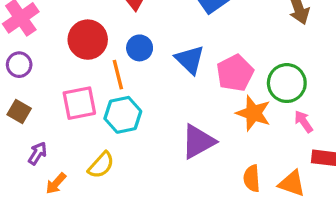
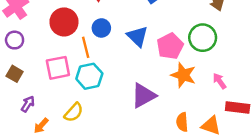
green circle: (287, 83) -> (203, 38), moved

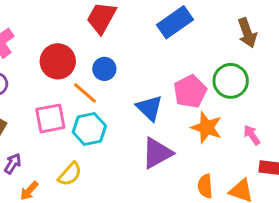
blue triangle: (138, 36) -> (149, 108), moved
orange line: (86, 47) -> (85, 93), turned -35

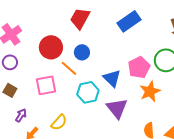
orange star: (207, 128) -> (150, 91), turned 30
cyan hexagon: (89, 129) -> (88, 92), moved
purple triangle: (157, 153) -> (117, 108), turned -40

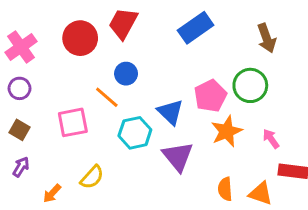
red circle: (51, 47) -> (80, 38), moved
purple arrow: (21, 115) -> (21, 167), moved

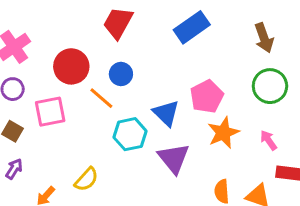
red circle: (80, 38) -> (71, 66), moved
green circle: (250, 85) -> (270, 86), moved
pink square: (73, 122) -> (50, 112), moved

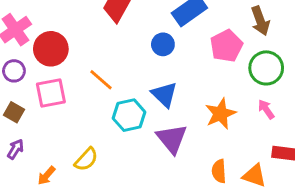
red circle: (71, 66) -> (51, 49), moved
blue circle: (121, 74) -> (163, 44), moved
pink pentagon: (207, 97) -> (226, 46), moved
pink arrow: (268, 140) -> (266, 109), moved

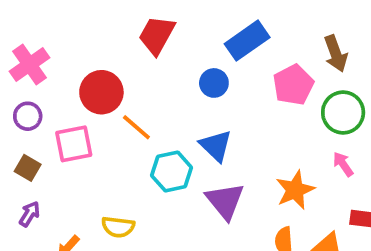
red circle: (51, 49) -> (101, 92), moved
orange star: (220, 114) -> (295, 190), moved
yellow semicircle: (86, 159) -> (118, 227), turned 55

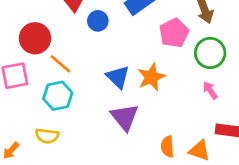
blue circle: (214, 83) -> (98, 21), moved
cyan hexagon: (172, 172) -> (58, 96), moved
orange star: (295, 190) -> (151, 77), moved

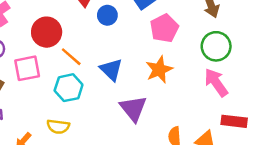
pink pentagon: (174, 33) -> (164, 28), moved
blue triangle: (118, 77) -> (111, 70), moved
pink arrow: (210, 90) -> (216, 83), size x1.6

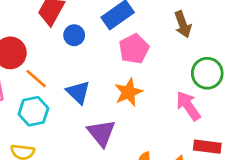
green circle: (216, 46) -> (207, 73), moved

